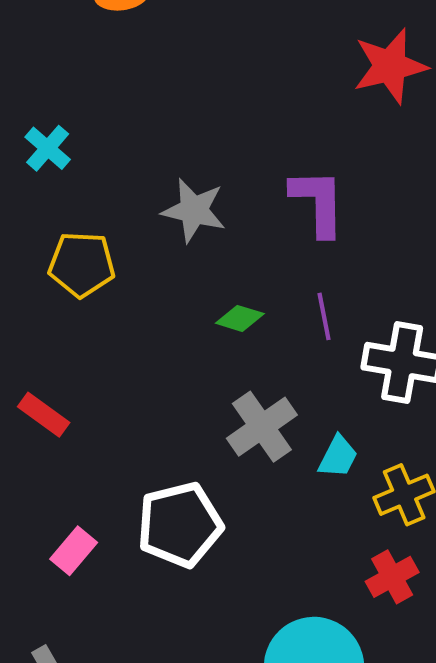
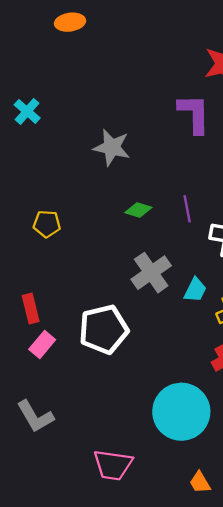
purple L-shape: (318, 202) -> (194, 114), moved
yellow pentagon: (82, 264) -> (47, 224), moved, size x0.7
red rectangle: (44, 415) -> (31, 309), moved, turned 40

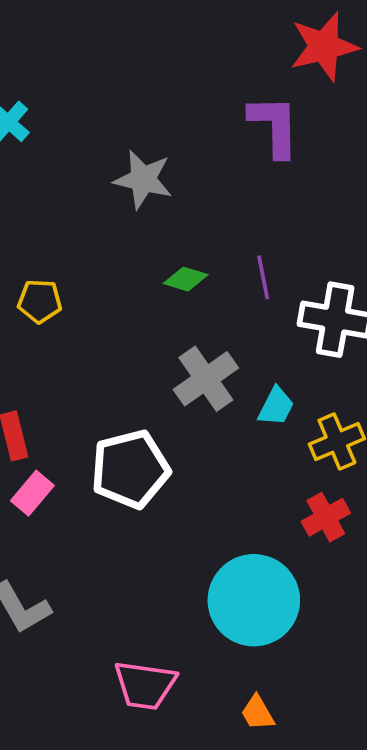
orange trapezoid: (200, 482) -> (258, 713), moved

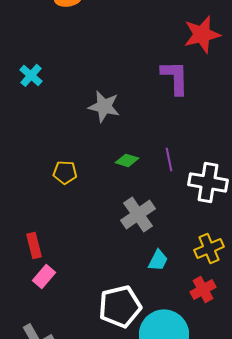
yellow pentagon: (40, 301) -> (65, 172), moved
cyan trapezoid: (276, 406) -> (158, 260), moved
white pentagon: (130, 469) -> (120, 306), moved

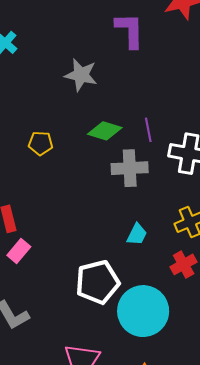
purple L-shape: (175, 77) -> (130, 30), moved
green diamond: (127, 160) -> (105, 131), size x1.4
gray cross: (138, 214) -> (130, 168), moved, turned 32

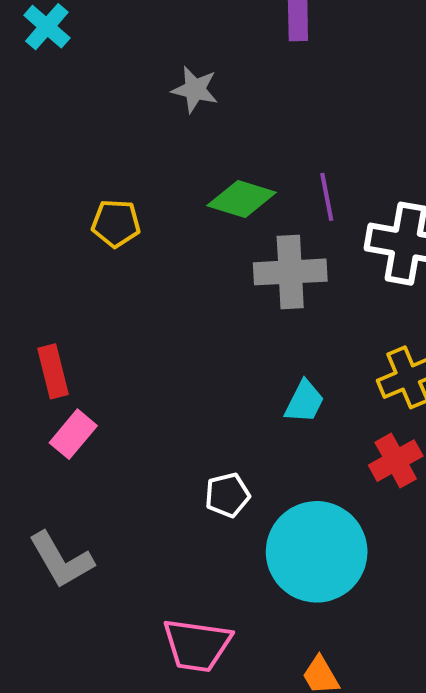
gray star: (81, 75) -> (195, 89), size x0.7
white pentagon: (98, 282) -> (227, 495), size x0.5

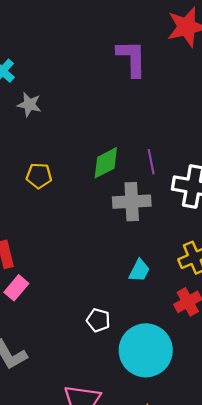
gray star: (195, 89) -> (29, 105), moved
green diamond: (242, 199) -> (106, 163), turned -44
white pentagon: (227, 495) -> (98, 320), turned 30

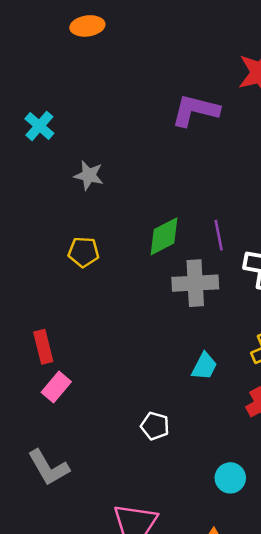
purple L-shape: (132, 58) -> (195, 110), turned -75
gray star: (29, 105) -> (89, 175), moved
cyan circle: (146, 350) -> (230, 478), moved, size x0.5

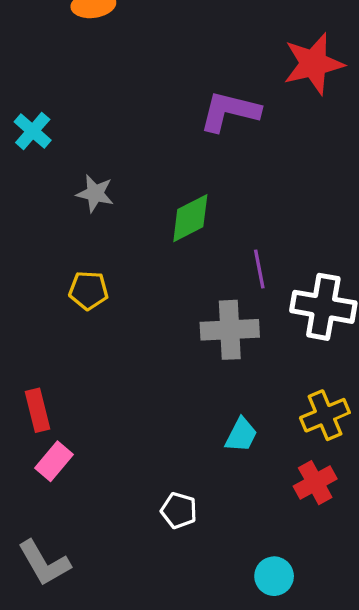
green diamond: (164, 236) -> (190, 218), moved

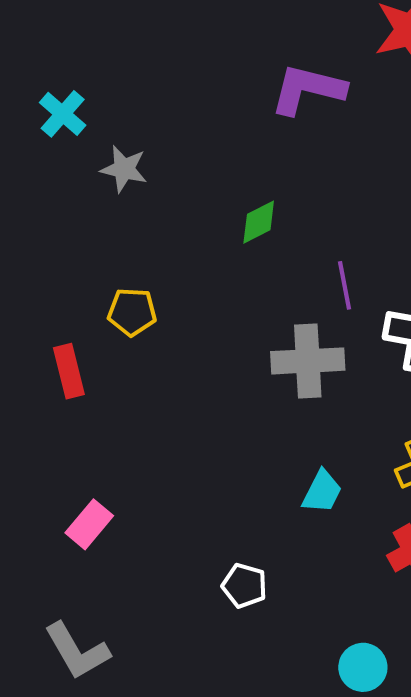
gray star: (95, 193) -> (124, 169), moved
green diamond: (190, 218) -> (259, 222), size x0.7
red rectangle: (38, 410) -> (69, 371), moved

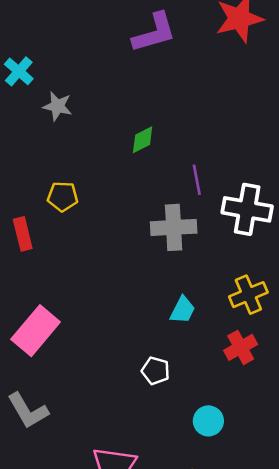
purple L-shape: (308, 89) -> (154, 33), moved, turned 150
pink rectangle: (89, 524) -> (36, 331), size x1.6
white pentagon: (244, 586) -> (156, 371), moved

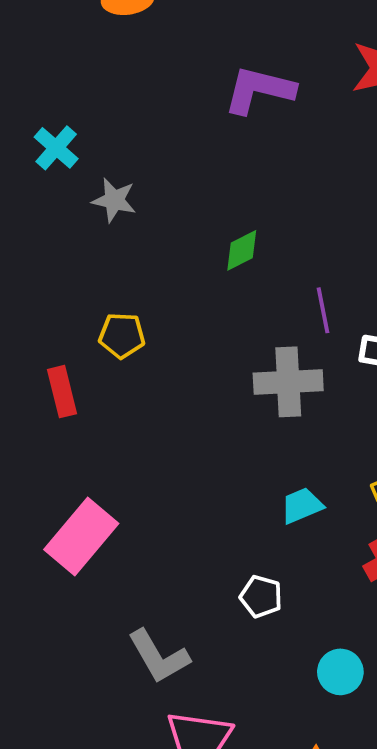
purple L-shape: (154, 33) -> (259, 90), turned -150
cyan trapezoid: (183, 310) -> (302, 506), turned -140
gray L-shape: (28, 411) -> (159, 656), moved

